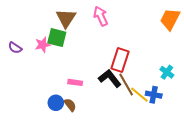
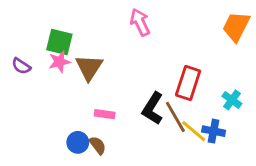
brown triangle: (66, 18) -> (89, 67), moved
green square: (57, 38) -> (59, 42), moved
red rectangle: (120, 60) -> (188, 83), moved
black L-shape: (110, 78) -> (153, 108), turned -110

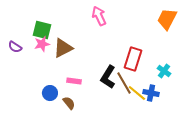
brown triangle: (89, 67) -> (63, 48), turned 30
blue circle: (78, 142) -> (50, 93), moved

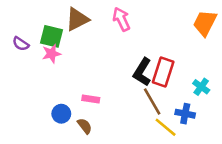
purple semicircle: (15, 47) -> (21, 44), moved
brown triangle: (63, 48) -> (77, 19), moved
black L-shape: (108, 77) -> (142, 72), moved
yellow line: (137, 93) -> (166, 127), moved

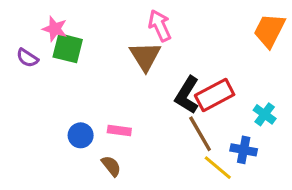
brown triangle: (77, 19) -> (145, 56), moved, turned -35
pink star: (51, 54) -> (55, 29), moved, turned 30
red rectangle: (163, 72) -> (215, 95), turned 44
blue circle: (61, 114) -> (81, 135), moved

